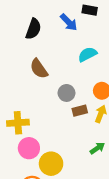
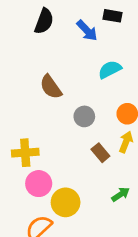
black semicircle: (33, 29) -> (44, 21), moved
brown rectangle: (80, 111) -> (100, 153), moved, turned 64
green arrow: (97, 148) -> (121, 194), moved

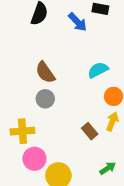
cyan semicircle: (110, 69) -> (98, 70), moved
gray circle: (84, 116) -> (45, 99), moved

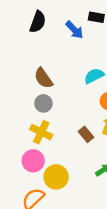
yellow cross: (22, 131) -> (41, 132), moved, turned 30

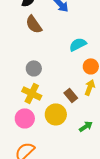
brown semicircle: (43, 78) -> (34, 24), moved
yellow circle: (56, 177) -> (56, 114), moved

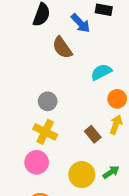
brown semicircle: (34, 24) -> (62, 48), moved
yellow circle: (56, 114) -> (82, 175), moved

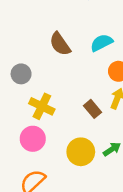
brown semicircle: (62, 48) -> (60, 44), moved
gray circle: (48, 101) -> (21, 74), moved

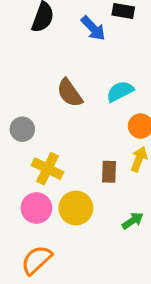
brown rectangle: (92, 109) -> (109, 172), turned 42
yellow circle: (81, 152) -> (76, 208), moved

